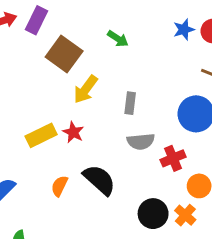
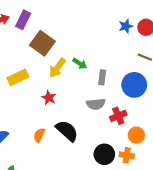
green arrow: (118, 39) -> (80, 64), moved
gray rectangle: (130, 103) -> (102, 77), moved
yellow rectangle: (41, 135) -> (18, 77), moved
orange cross: (185, 215) -> (127, 155), turned -32

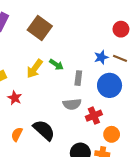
blue star: (126, 26) -> (101, 57), moved
brown square: (42, 43) -> (40, 28), moved
red star: (49, 98) -> (15, 98), moved

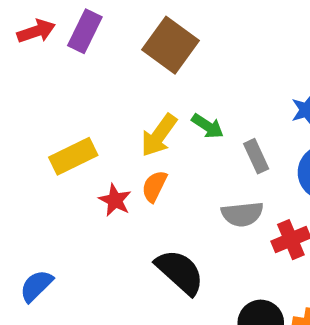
gray rectangle: (78, 78) -> (256, 156), turned -32
orange semicircle: (17, 134) -> (154, 186), moved

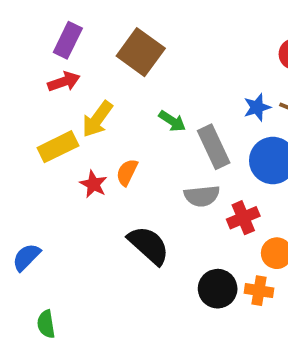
red arrow: (36, 31) -> (64, 82), moved
yellow arrow: (159, 135) -> (97, 119), moved
gray rectangle: (256, 156) -> (214, 147), size x1.5

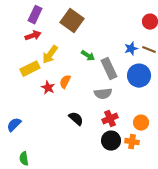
red cross: (243, 218) -> (110, 119), moved
black semicircle: (149, 245) -> (76, 119), size x0.7

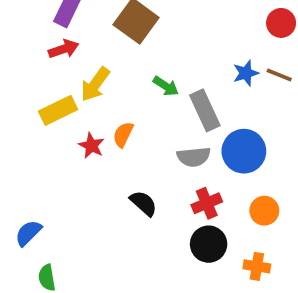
blue circle: (139, 76) -> (244, 151), moved
blue semicircle: (14, 125) -> (28, 233), moved
orange cross: (132, 142) -> (257, 266), moved

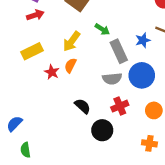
blue star: (246, 73) -> (143, 40), moved
yellow arrow: (95, 84) -> (72, 41), moved
green arrow: (166, 86) -> (102, 29), moved
black circle: (209, 244) -> (102, 130), moved

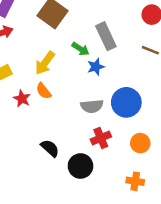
blue star: (143, 40) -> (96, 67), moved
gray rectangle: (119, 51) -> (106, 36), moved
orange semicircle: (70, 65) -> (44, 91), turned -64
black semicircle: (83, 106) -> (50, 148), moved

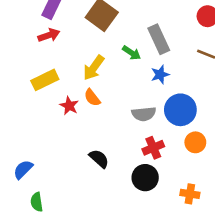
blue star: (96, 67) -> (160, 75), moved
orange circle: (140, 143) -> (195, 142), moved
black circle: (80, 166) -> (145, 178), moved

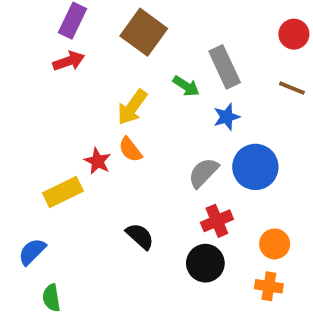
yellow rectangle: (45, 80) -> (63, 192), moved
gray semicircle: (144, 114) -> (203, 173), turned 140
orange circle: (195, 142) -> (275, 244), moved

